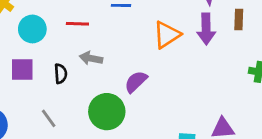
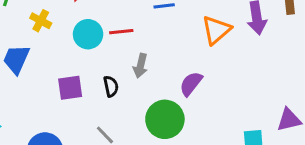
cyan circle: (32, 29) -> (88, 34), moved
gray arrow: (91, 58) -> (140, 66), turned -80

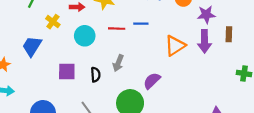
red line: (121, 32) -> (117, 29), moved

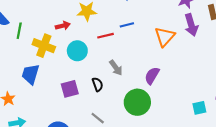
yellow cross: (53, 22) -> (44, 46), size x1.5
gray arrow: (118, 63) -> (116, 68), turned -42

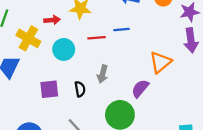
orange triangle: (165, 37) -> (160, 62), moved
gray arrow: (116, 68) -> (103, 74), turned 42

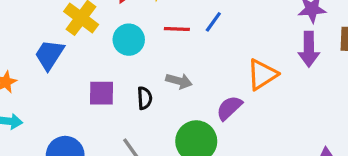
blue line: (121, 30) -> (213, 22), turned -56
gray arrow: (103, 74) -> (179, 81), turned -96

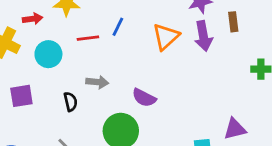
orange triangle: (262, 74) -> (166, 37), moved
purple square: (102, 93) -> (21, 96), moved
purple semicircle: (229, 108) -> (144, 98), turned -100

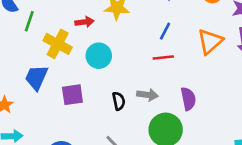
red line: (88, 38) -> (163, 57), moved
gray arrow: (97, 82) -> (147, 95), moved
purple semicircle: (144, 98) -> (188, 99), turned -130

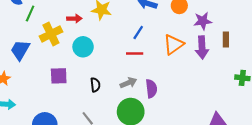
yellow cross: (58, 44) -> (51, 34), turned 30
blue trapezoid: (36, 77) -> (20, 50), moved
gray arrow: (147, 95) -> (128, 83), moved, turned -35

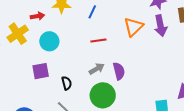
blue line: (138, 33) -> (92, 12), moved
purple square: (59, 76) -> (41, 71), moved
black semicircle: (95, 85) -> (67, 83), moved

